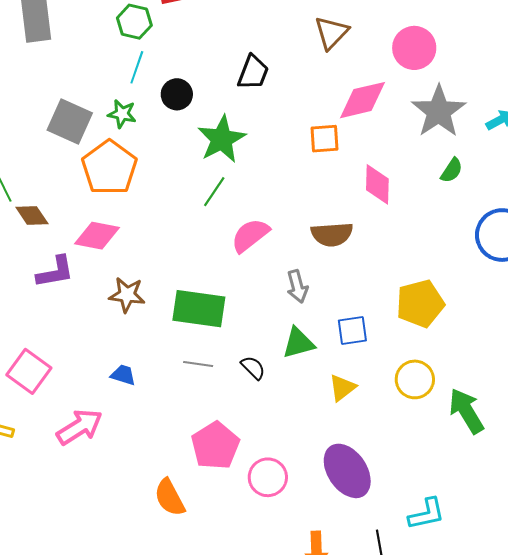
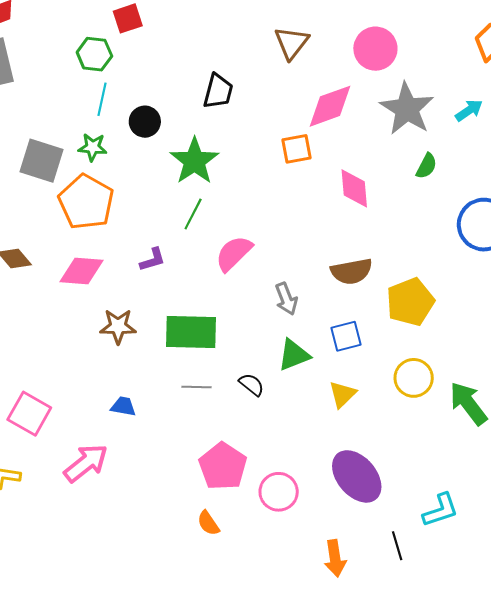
brown semicircle: (332, 234) -> (352, 271), moved
purple L-shape: (55, 272) -> (153, 260), moved, size x0.7
orange semicircle: (170, 497) -> (208, 523), moved, size x0.7

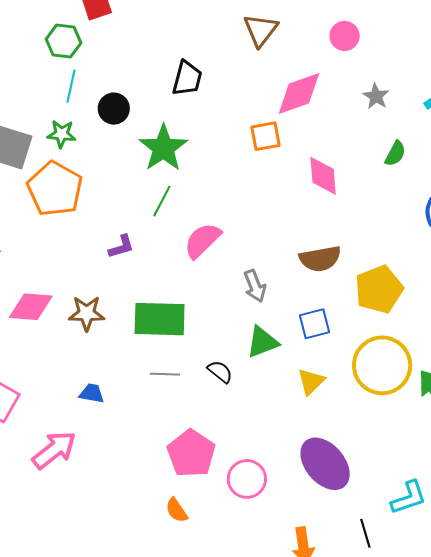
pink circle: (375, 49) -> (345, 36), size x0.7
gray star: (407, 109) -> (376, 96), size x0.5
pink diamond: (82, 271) -> (31, 307), moved
yellow circle: (414, 378) -> (382, 365), size x1.5

